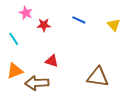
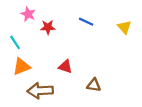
red triangle: (52, 61) -> (65, 67), moved
orange triangle: (15, 71) -> (22, 67), moved
brown triangle: (98, 77) -> (94, 85), moved, size x0.6

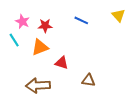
pink star: (28, 14) -> (22, 22), moved
yellow triangle: (124, 27) -> (118, 15), moved
orange triangle: (22, 67) -> (40, 47), moved

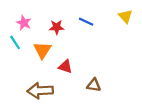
red star: (45, 26) -> (57, 27), moved
orange triangle: (40, 47) -> (42, 50), turned -36

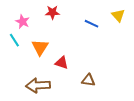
blue line: (86, 22) -> (92, 24), moved
red star: (57, 27) -> (52, 12), moved

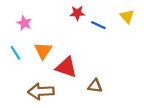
red star: (52, 12) -> (77, 13), moved
cyan line: (14, 40) -> (15, 53), moved
red triangle: (62, 63) -> (66, 67), size x1.5

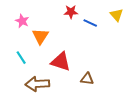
orange triangle: (43, 51) -> (40, 36), moved
cyan line: (15, 53) -> (21, 58), moved

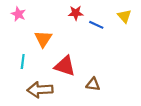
pink star: (22, 21) -> (18, 14), moved
cyan line: (21, 58) -> (23, 62), turned 40

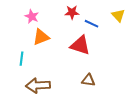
pink star: (18, 14) -> (32, 16), moved
orange triangle: (43, 39) -> (41, 37), turned 36
red triangle: (65, 66) -> (80, 45), moved

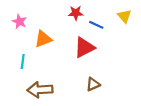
pink star: (32, 16) -> (19, 22), moved
red triangle: (80, 45) -> (84, 48), turned -45
brown triangle: (88, 80) -> (93, 84), turned -32

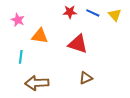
blue line: (96, 25) -> (93, 13), moved
orange triangle: (43, 39) -> (40, 36), turned 30
red triangle: (84, 48) -> (78, 44), turned 45

